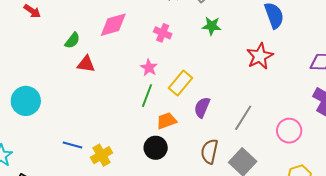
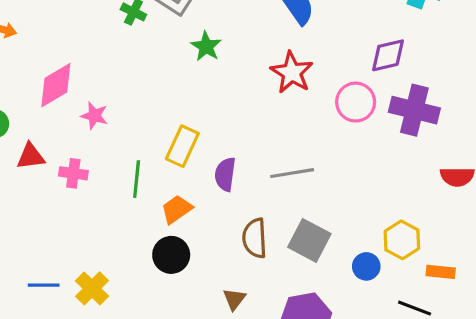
green star: (212, 26) -> (206, 46), turned -30
pink cross: (163, 33) -> (73, 173), moved
pink star: (149, 68) -> (94, 116), moved
gray line: (243, 118) -> (292, 173), turned 64
pink circle: (289, 131) -> (356, 102), moved

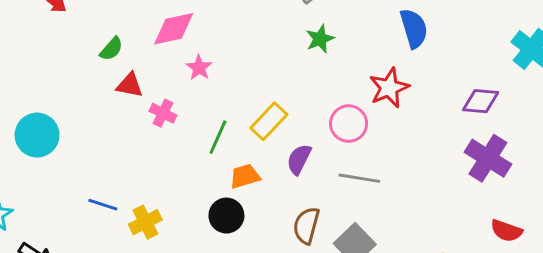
pink circle: (356, 102) -> (349, 124), moved

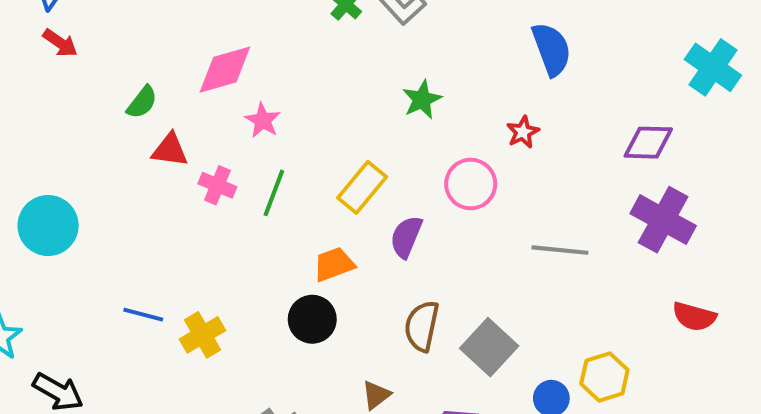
green star: (320, 39) -> (422, 100), moved
red star: (389, 88) -> (523, 132), size x0.6
green line: (218, 137) -> (274, 193), moved
gray line: (359, 178) -> (560, 250), moved

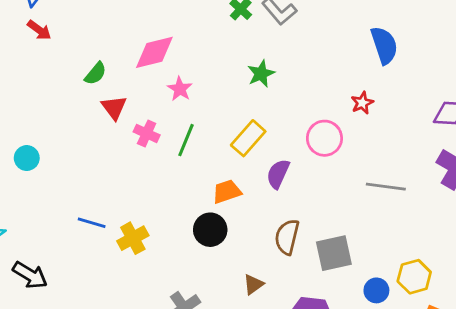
green star: (422, 100) -> (261, 74), moved
red triangle: (170, 150) -> (114, 108), turned 44
cyan circle: (48, 226) -> (27, 158), size x0.6
gray square: (489, 347) -> (334, 253), turned 33

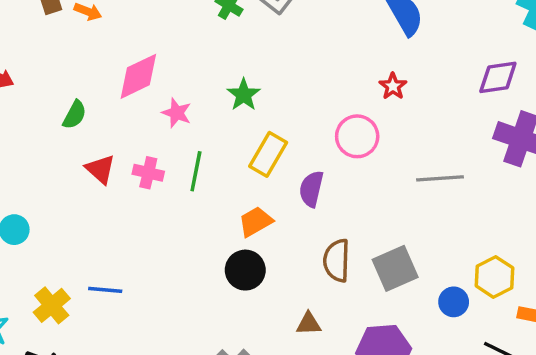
green star: (261, 74) -> (244, 95), moved
red triangle: (114, 108) -> (100, 169), moved
yellow cross: (133, 238) -> (52, 305), moved
brown triangle: (253, 284) -> (309, 324), turned 45

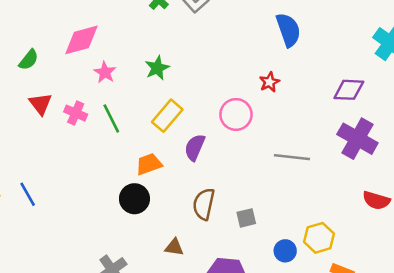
green line: (196, 171) -> (111, 118), turned -48
gray square: (395, 268) -> (246, 218), size x0.6
blue line: (105, 290) -> (28, 194), turned 45

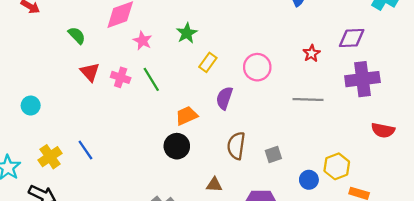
green semicircle: (29, 60) -> (77, 35), turned -78
red star: (269, 82) -> (312, 53), moved
yellow rectangle: (167, 116) -> (208, 62), moved, size x0.7
purple cross: (357, 139) -> (362, 79), turned -32

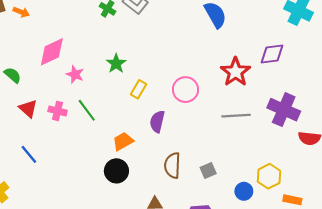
red star: (312, 53) -> (236, 72), size x1.8
purple cross: (362, 79) -> (284, 110), moved, turned 36
blue line: (85, 150) -> (29, 154), moved

